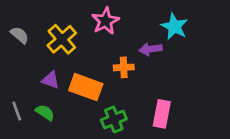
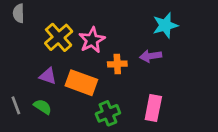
pink star: (105, 21) -> (92, 40), moved
cyan star: (174, 27) -> (165, 25), turned 30
gray semicircle: (20, 35) -> (19, 13), moved, turned -132
purple arrow: (150, 49) -> (151, 56), moved

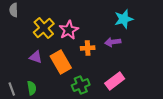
orange rectangle: (81, 83) -> (61, 62), turned 40
gray line: (16, 105) -> (12, 89), moved
green semicircle: (43, 107) -> (32, 88), moved, turned 48
pink rectangle: (153, 108) -> (115, 81), turned 42

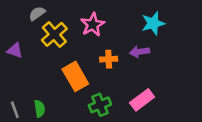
gray semicircle: (14, 10) -> (37, 13), moved, turned 56
pink star: (69, 30) -> (93, 25), moved
purple triangle: (36, 57) -> (15, 51), moved

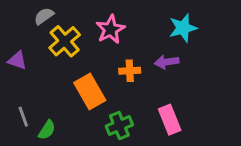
pink rectangle: (142, 100) -> (170, 120), turned -75
green semicircle: (40, 109) -> (47, 130), turned 42
gray line: (15, 110) -> (23, 117), moved

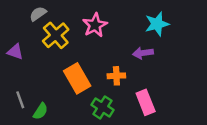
orange cross: (130, 71) -> (116, 76), moved
green cross: (119, 125) -> (103, 107), turned -35

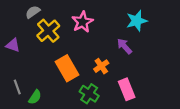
purple arrow: (143, 53) -> (124, 46), turned 56
orange cross: (116, 76) -> (101, 66), turned -32

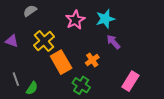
cyan star: (137, 21) -> (105, 19), moved
yellow cross: (48, 31) -> (44, 41), moved
pink rectangle: (127, 89) -> (130, 81), moved, turned 54

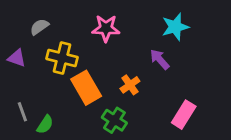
gray semicircle: (30, 11) -> (39, 27), moved
cyan star: (105, 19) -> (175, 27), moved
pink star: (75, 20) -> (106, 28), turned 30
yellow cross: (44, 41) -> (62, 58), turned -35

